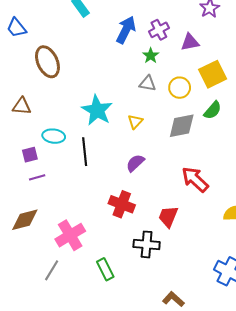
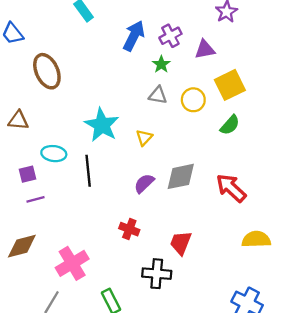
gray diamond: (182, 126) -> (181, 176), moved
red arrow: (195, 179) -> (231, 188), moved
red cross: (122, 204) -> (129, 229), size x0.7

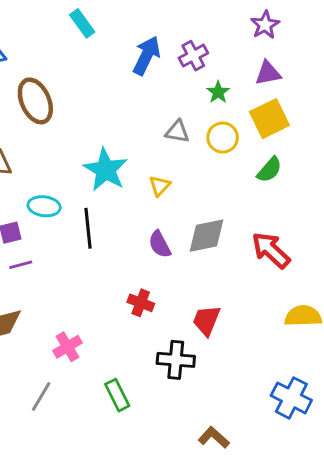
purple triangle: (205, 49) -> (268, 73), moved
green star: (161, 64) -> (218, 92), moved
purple semicircle: (144, 183) -> (160, 244), turned -75
pink cross: (72, 263) -> (68, 347), size x0.7

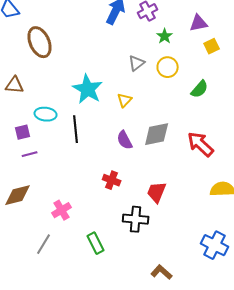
yellow square: (269, 119) -> (212, 46), moved, size x0.6
gray triangle: (177, 132) -> (137, 63), turned -48

